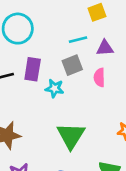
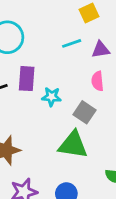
gray square: (72, 65) -> (84, 112), moved, turned -30
green triangle: (71, 136) -> (73, 145), turned -48

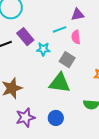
cyan line: (72, 43) -> (60, 29), moved
purple rectangle: (27, 79) -> (25, 37), turned -42

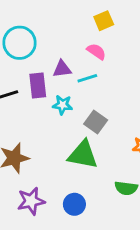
purple triangle: (78, 15) -> (62, 69), moved
purple rectangle: (25, 37) -> (38, 86), turned 30
pink semicircle: (76, 37) -> (96, 52), moved, turned 128

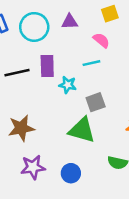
purple triangle: (62, 69) -> (70, 22), moved
gray square: (96, 122) -> (96, 102), turned 30

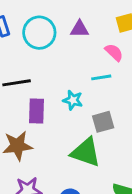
purple rectangle: (47, 66) -> (37, 111), moved

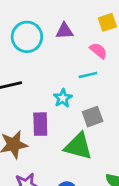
cyan star: (73, 100) -> (63, 98), turned 30
purple rectangle: (37, 111) -> (40, 124), moved

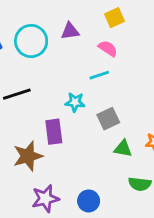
cyan star: (63, 98) -> (75, 102), turned -30
green triangle: (78, 146) -> (123, 149), moved, size x0.6

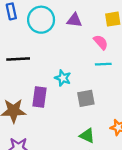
cyan line: (99, 75) -> (103, 64), moved
green triangle: (123, 149) -> (87, 136), moved

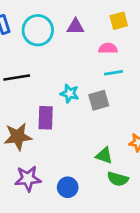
pink semicircle: (101, 42) -> (108, 48), turned -42
gray square: (86, 98) -> (99, 100), moved

